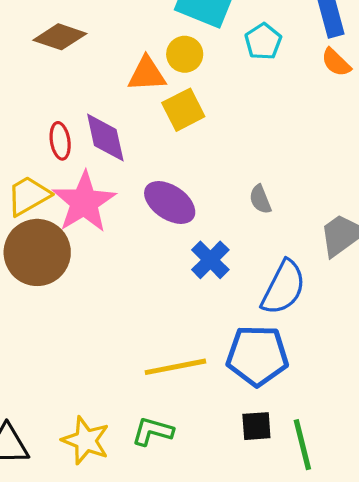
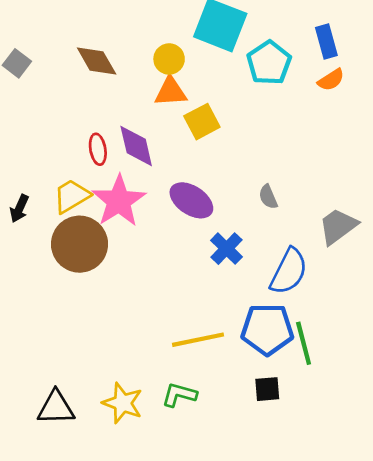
brown diamond: (60, 37) -> (97, 61), turned 42
cyan pentagon: (263, 41) -> (269, 63), size x1.4
yellow circle: (185, 54) -> (169, 59), moved
orange semicircle: (336, 62) -> (331, 80), turned -76
green line: (302, 445) -> (304, 343), moved

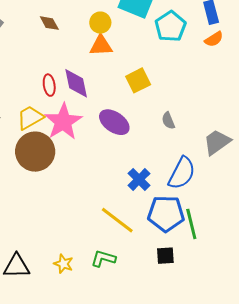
brown diamond: (97, 61) -> (49, 23), size x0.7
yellow square: (202, 122) -> (138, 80), moved
blue cross: (226, 249) -> (139, 179), moved
yellow line: (198, 340) -> (117, 220), turned 48
yellow star: (123, 403) -> (63, 264), size x0.7

